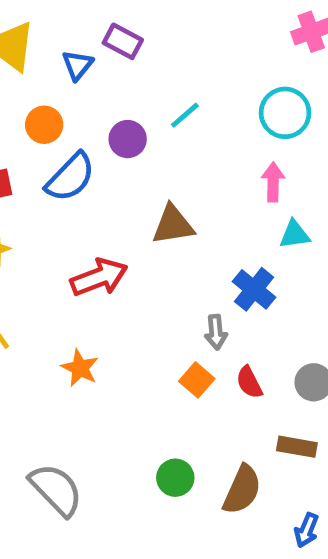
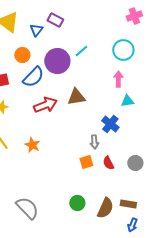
purple circle: (128, 139) -> (57, 61), size x1.6
red arrow: (99, 277) -> (45, 105), moved
orange star: (80, 368) -> (32, 145), moved
orange square: (197, 380) -> (86, 162), turned 32
brown rectangle: (297, 447) -> (128, 204), moved

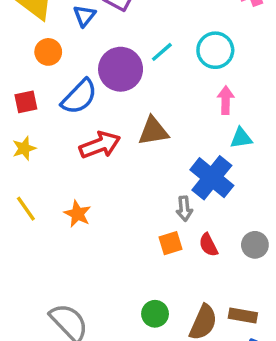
cyan circle: (123, 50) -> (215, 50), moved
orange circle: (22, 55) -> (48, 52), moved
blue cross: (110, 124) -> (212, 178), size x1.4

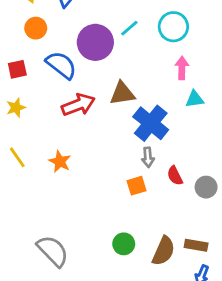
blue semicircle: (79, 97) -> (61, 65), turned -96
blue cross: (212, 178) -> (151, 123), moved
red semicircle: (208, 245) -> (175, 176), moved

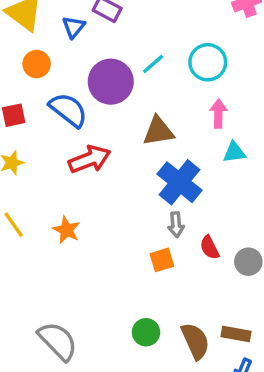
brown triangle: (122, 93) -> (158, 131), moved
brown semicircle: (163, 251) -> (195, 341), turned -48

